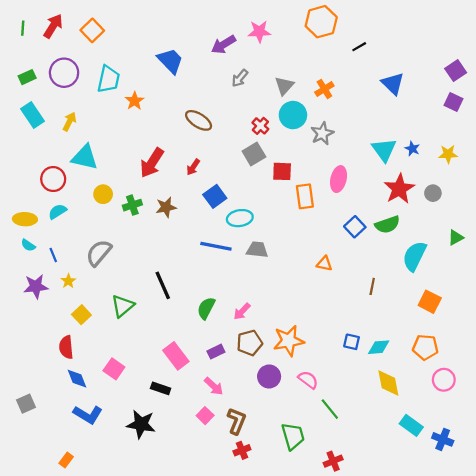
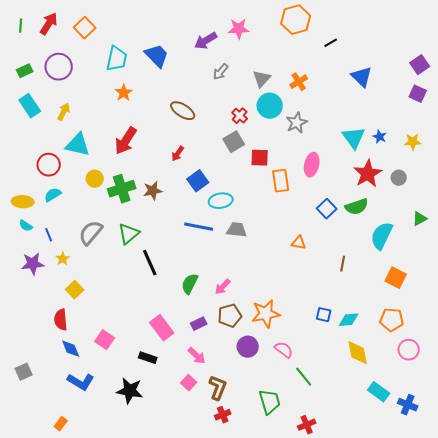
cyan trapezoid: (109, 79) -> (117, 59), moved
red arrow: (152, 163) -> (126, 141), moved
green cross: (132, 205) -> (122, 189), size x1.5
green triangle: (123, 306) -> (129, 234), moved

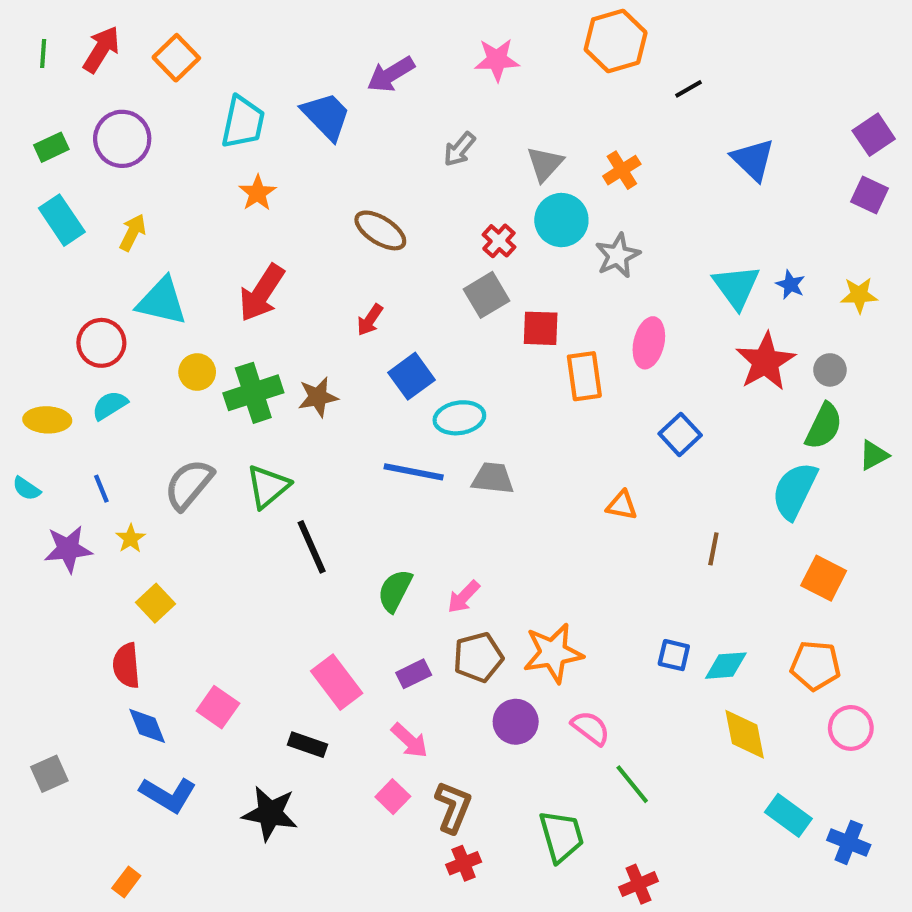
purple arrow: (206, 41) -> (391, 74), moved
green semicircle: (357, 207) -> (824, 426), moved, turned -45
cyan semicircle: (26, 226) -> (26, 489), moved

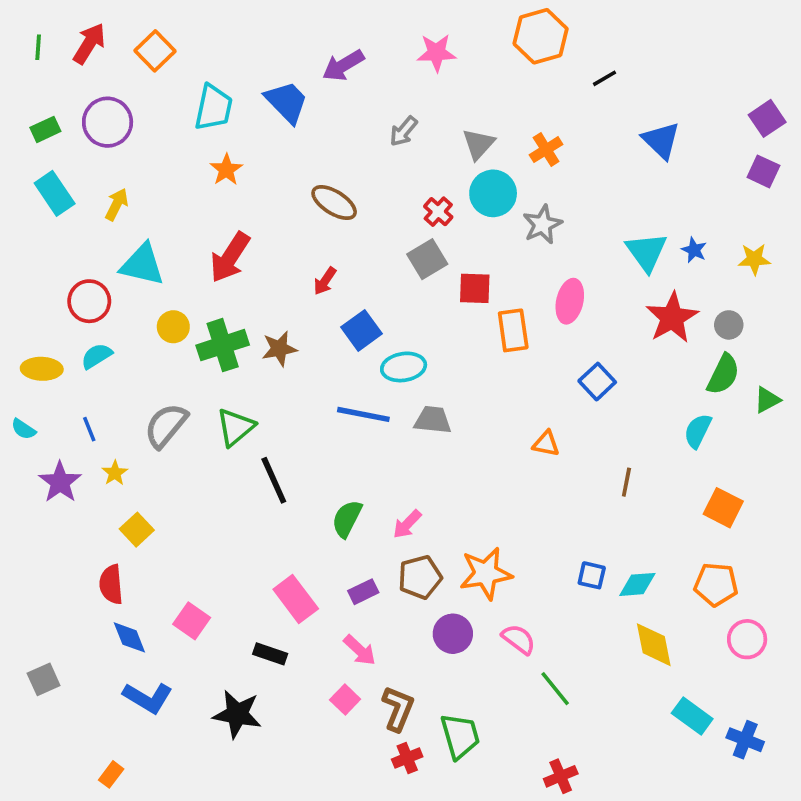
cyan semicircle: (795, 491) -> (698, 431), size x0.7
purple star: (68, 549) -> (60, 482), turned -30
green trapezoid: (561, 836) -> (460, 736), moved

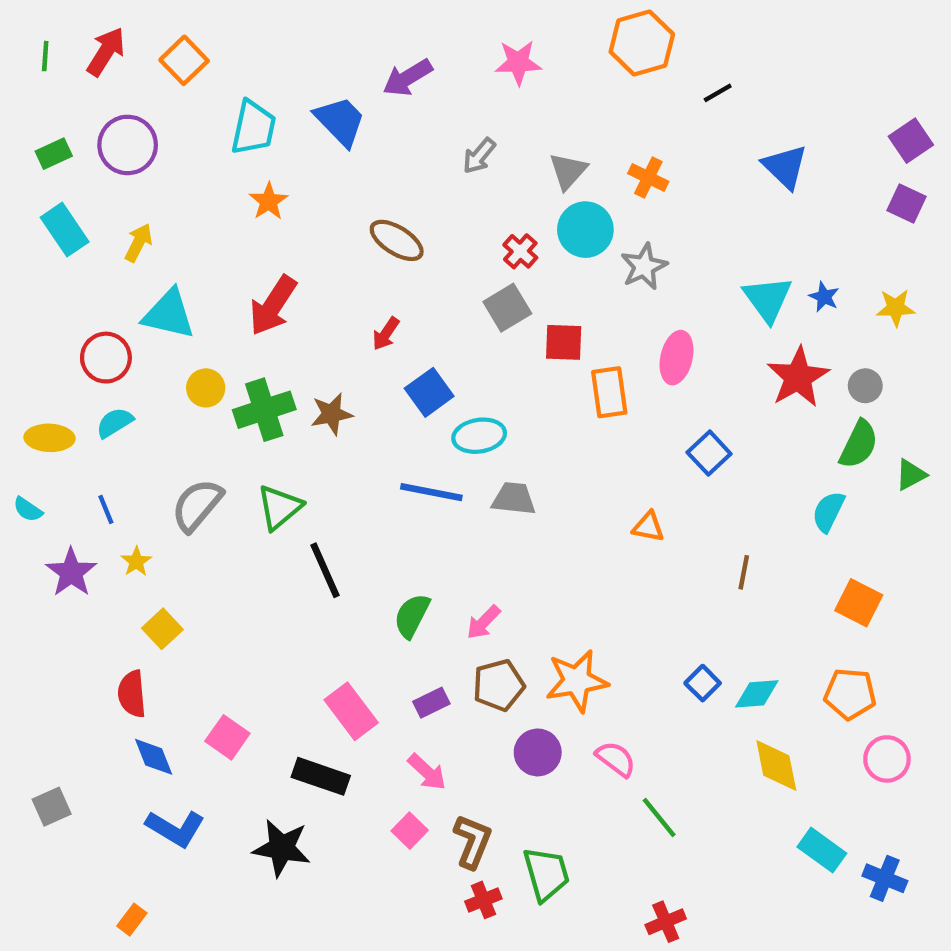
orange cross: (546, 150) -> (648, 178), turned -32
blue square: (592, 575) -> (703, 683), turned 32
black rectangle: (270, 654) -> (321, 776), size x1.4

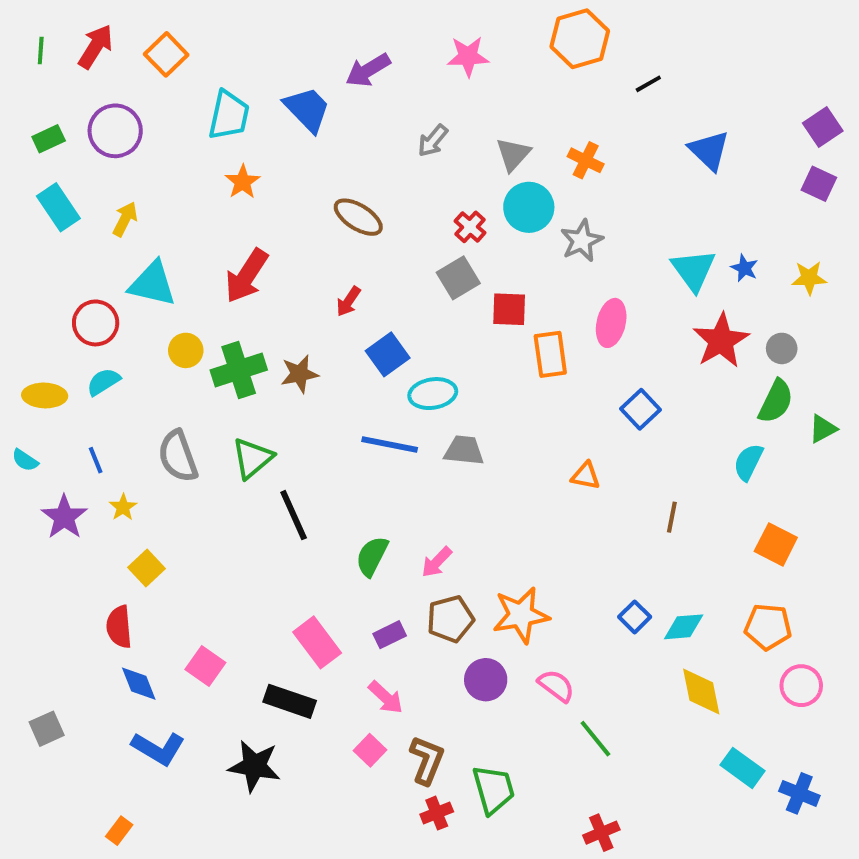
gray semicircle: (197, 505) -> (178, 456), turned -60

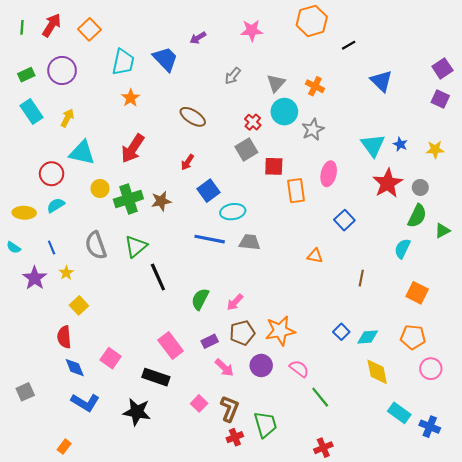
purple arrow: (368, 70) -> (198, 38), size x0.7
pink arrow: (386, 697) -> (224, 368), moved

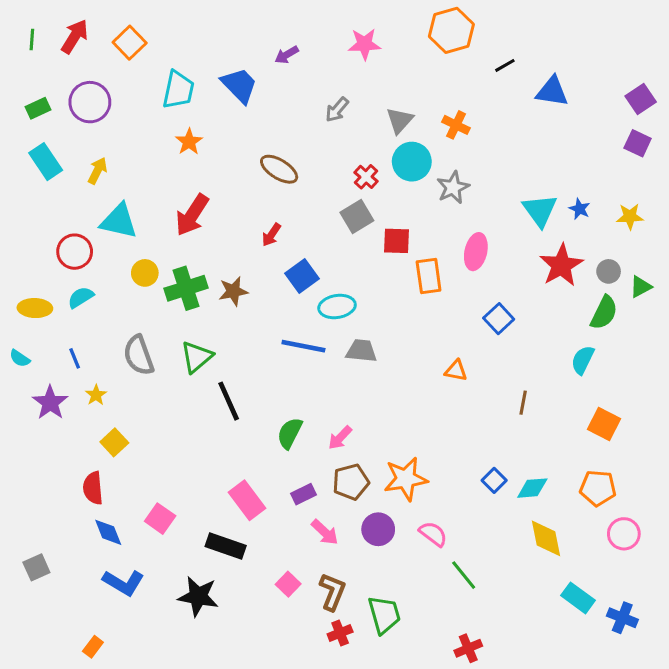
blue triangle: (381, 81) -> (552, 91), moved, turned -35
green triangle: (442, 231) -> (641, 287), moved

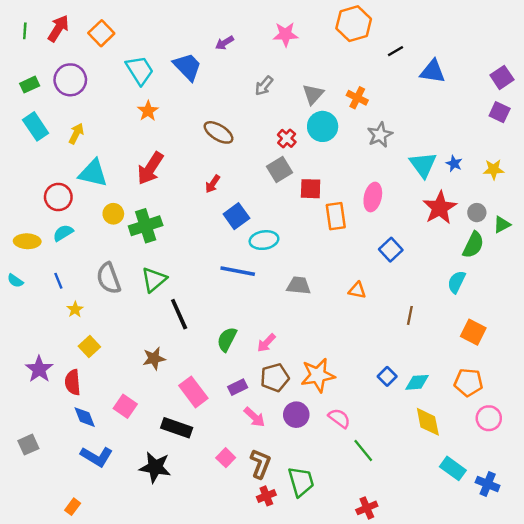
cyan trapezoid: (178, 90) -> (140, 70), turned -44
gray star: (453, 188) -> (380, 135), moved
brown star: (233, 291) -> (154, 358), moved
gray trapezoid: (361, 351) -> (299, 285), moved
purple star: (50, 403) -> (39, 369), moved

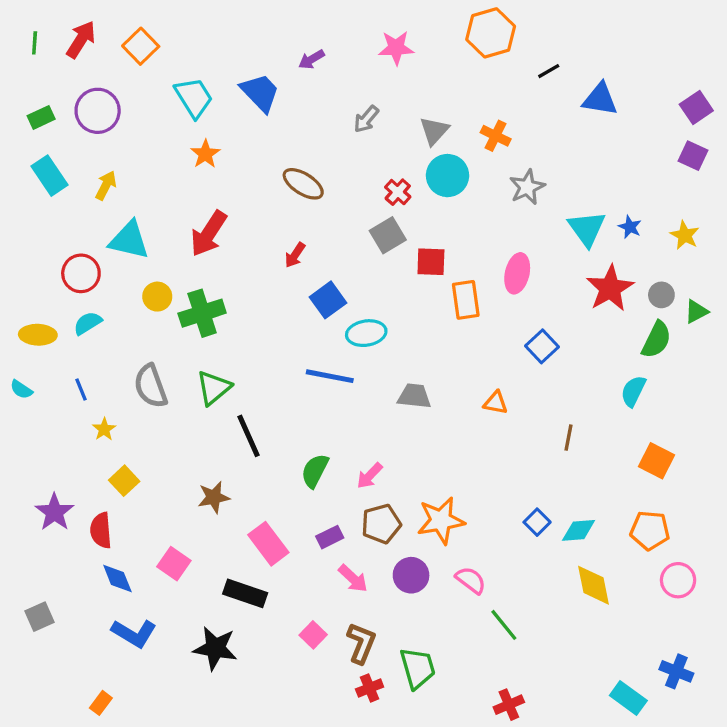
yellow star: (494, 170) -> (685, 235), turned 30
cyan rectangle: (453, 468) -> (628, 698), moved

